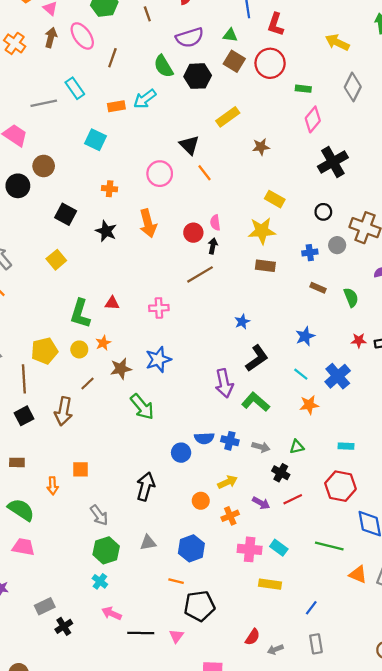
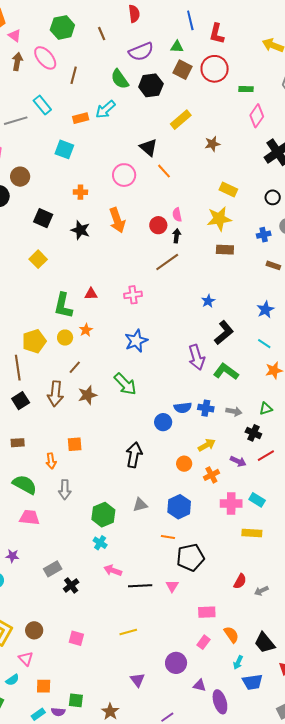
brown star: (121, 369) -> (87, 395), moved
gray arrow: (99, 515) -> (65, 490), moved, turned 42

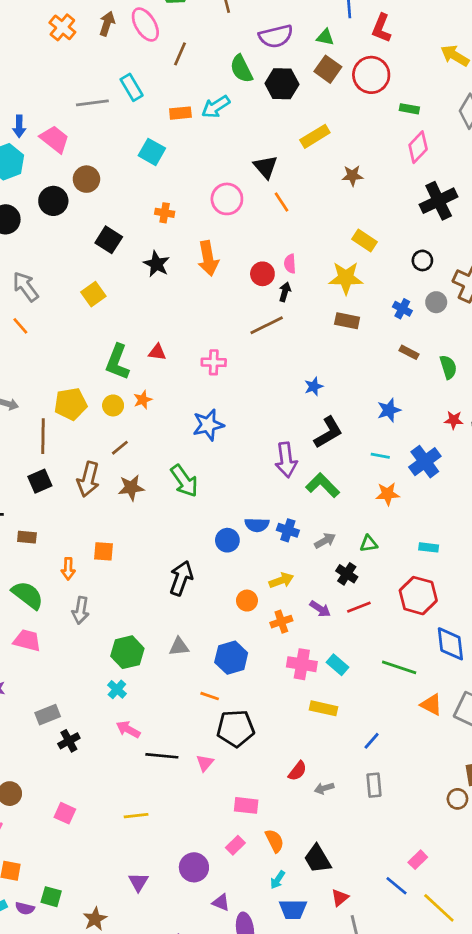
blue cross: (264, 235) -> (402, 309), turned 32
cyan line: (264, 344) -> (380, 456), turned -32
gray arrow: (234, 411) -> (325, 541), turned -49

